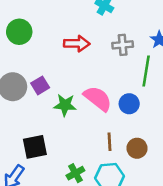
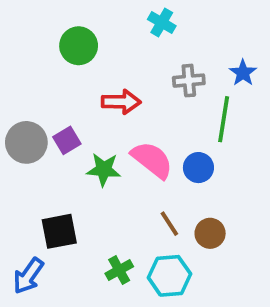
green circle: (19, 32) -> (79, 46), moved
red arrow: (77, 44) -> (121, 102), moved
brown line: (110, 142) -> (169, 224), turned -30

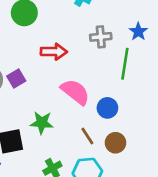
blue circle: (198, 168) -> (107, 108), moved
green star: (104, 169) -> (42, 123), moved

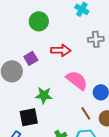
purple square: (16, 78) -> (31, 58), moved
green star: (42, 123) -> (44, 95), moved

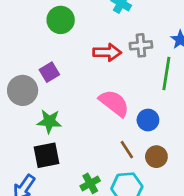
red arrow: (61, 50) -> (107, 52), moved
green star: (44, 95) -> (49, 121), moved

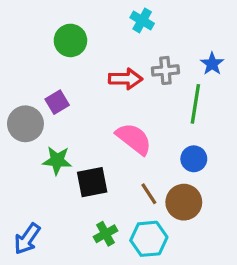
blue circle: (148, 120) -> (194, 159), moved
black square: (47, 155) -> (92, 182), moved
brown circle: (156, 157) -> (184, 202), size x1.4

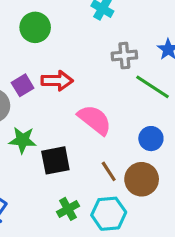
red arrow: (125, 79) -> (57, 81), moved
green line: (195, 104) -> (153, 87), turned -66

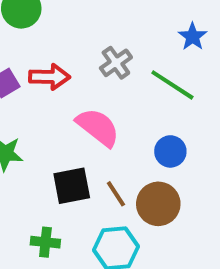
gray cross: (124, 56) -> (116, 63), moved, turned -30
black square: (55, 160) -> (72, 186), moved
green cross: (68, 209) -> (45, 242), moved, turned 35

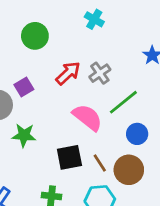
red arrow: (49, 77) -> (68, 73), moved, turned -44
green line: (172, 85) -> (123, 102), moved, turned -72

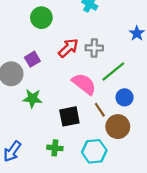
gray cross: (100, 73) -> (94, 48), turned 36
brown line: (100, 163) -> (100, 110), moved

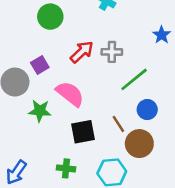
pink semicircle: (84, 84) -> (70, 94), moved

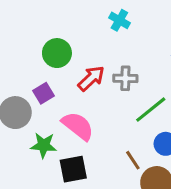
green circle: (50, 17) -> (57, 53), moved
black square: (83, 132) -> (73, 169), moved

